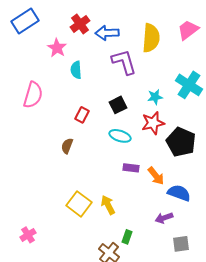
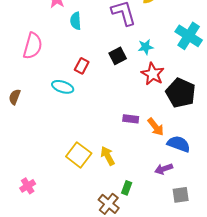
cyan star: (155, 97) -> (146, 47), moved
red star: (153, 123) -> (153, 74), turned -30
cyan ellipse: (120, 136) -> (63, 87), moved
brown semicircle: (67, 146) -> (15, 97), moved

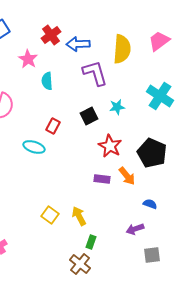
red star: (153, 74) -> (110, 146), moved
orange arrow: (156, 127) -> (127, 176), moved
blue semicircle: (179, 144) -> (150, 204), size x0.6
yellow square: (79, 155) -> (50, 215), size x0.7
green rectangle: (127, 188) -> (91, 242), moved

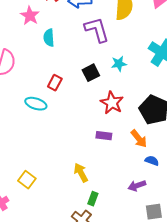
orange arrow: (127, 176) -> (139, 139), moved
yellow square: (50, 215) -> (27, 180), moved

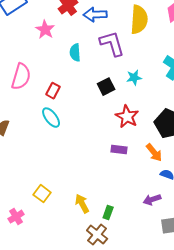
cyan semicircle: (49, 38) -> (75, 53), moved
red rectangle: (55, 83) -> (53, 91), moved
cyan ellipse: (36, 104) -> (51, 118), turned 35
yellow arrow: (81, 173) -> (82, 204), moved

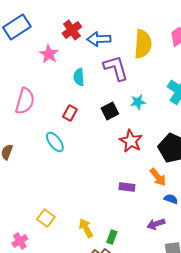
red rectangle: (53, 91) -> (70, 113), moved
purple rectangle: (119, 150) -> (127, 187), moved

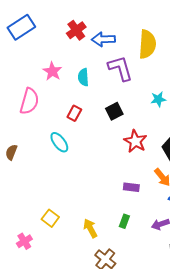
pink star: (49, 54) -> (52, 71), moved
cyan star: (138, 102) -> (158, 99), moved
green rectangle: (112, 237) -> (124, 221), moved

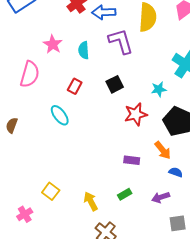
cyan star: (158, 99) -> (159, 89), moved
red star: (135, 141) -> (136, 114), turned 30
green rectangle: (124, 221) -> (125, 194), turned 40

